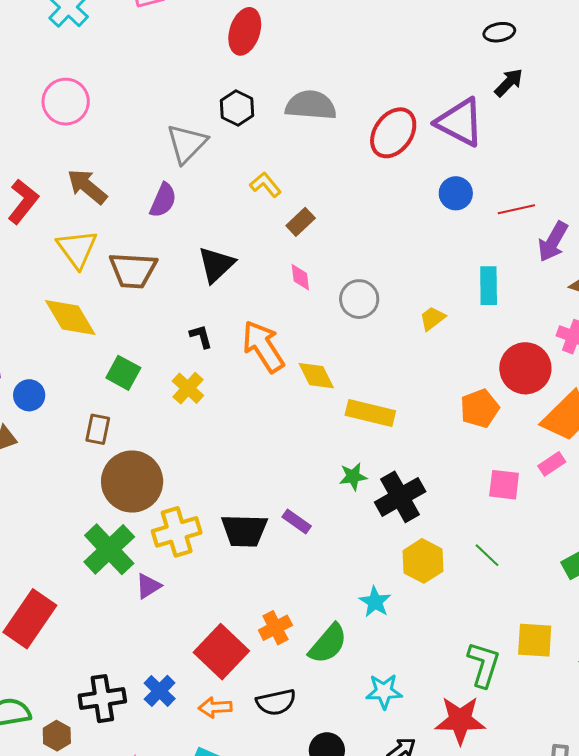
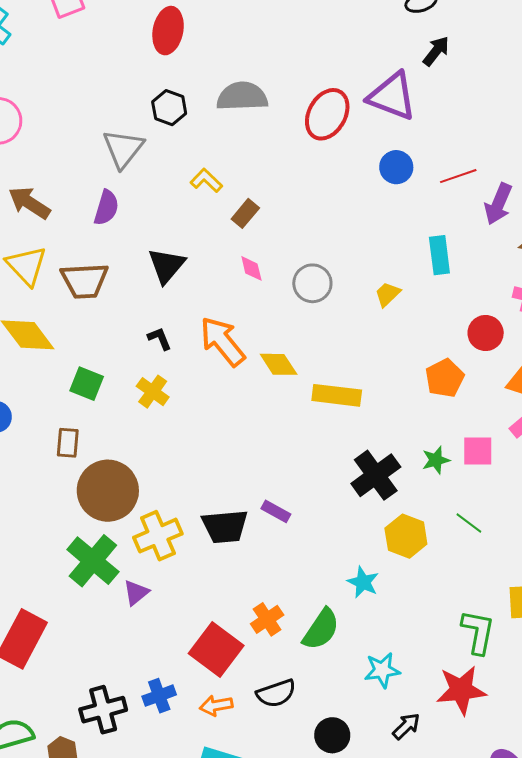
red circle: (525, 368) -> (486, 333), size x0.7
green star: (353, 476) -> (436, 460), moved
blue cross: (160, 691) -> (159, 696), turned 32

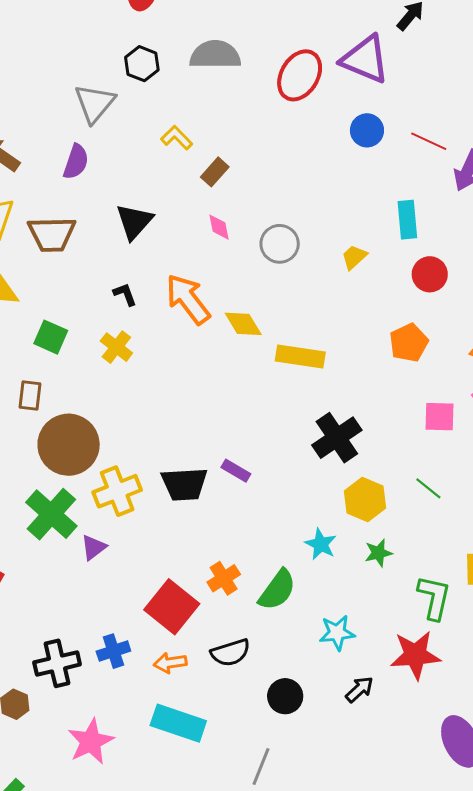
red line: (458, 176) -> (429, 141), turned 42
red circle: (486, 333) -> (430, 274), moved
green star: (436, 460) -> (378, 553), moved

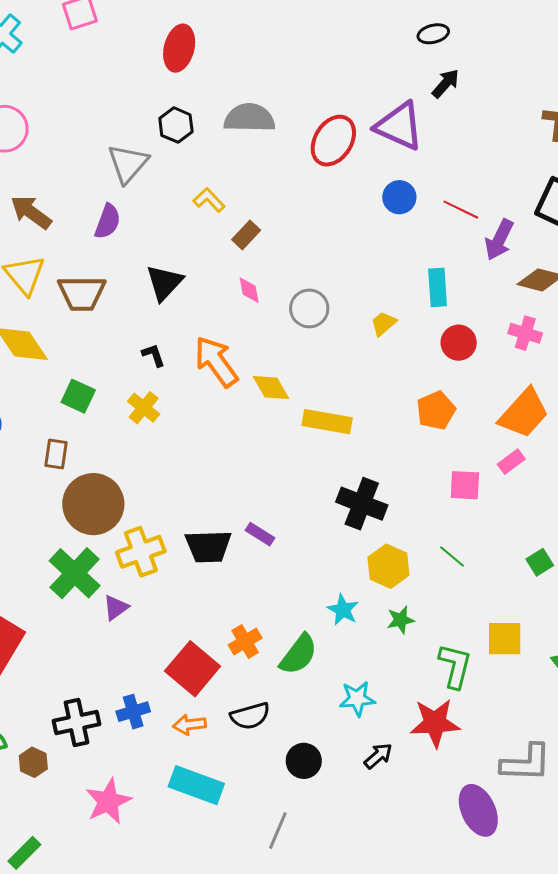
black cross: (337, 438) -> (362, 504), turned -36

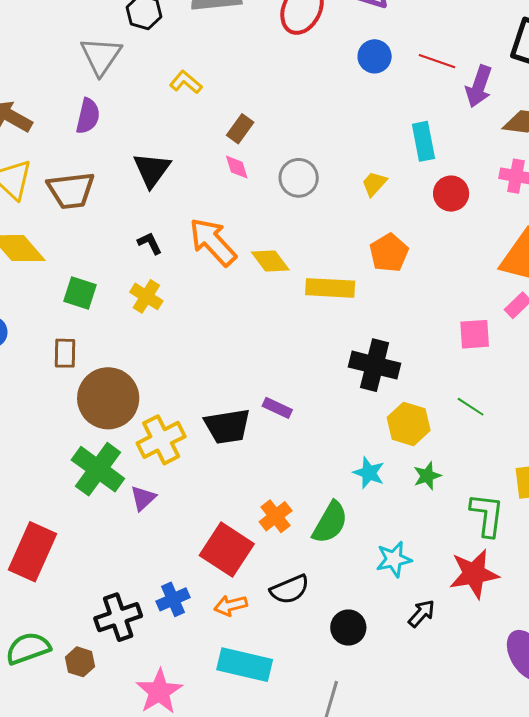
brown rectangle: (246, 235) -> (240, 129), moved
orange pentagon: (436, 410) -> (389, 253), moved

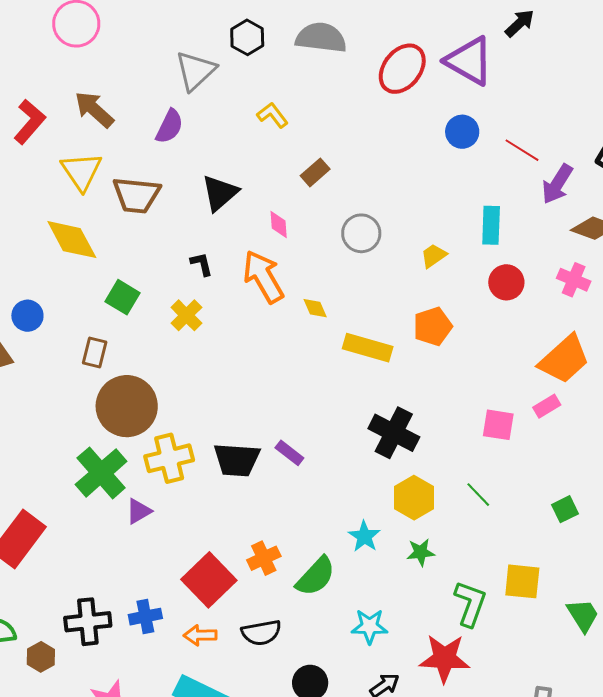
pink diamond: (237, 167) -> (279, 224), moved
yellow diamond: (270, 261) -> (315, 308), size x0.7

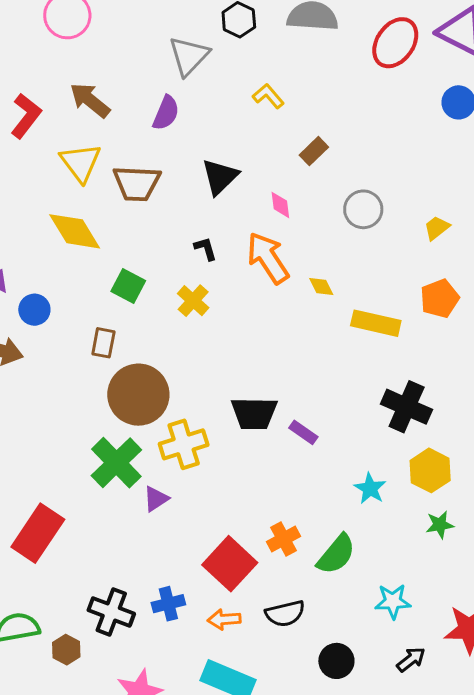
black trapezoid: (237, 460) -> (254, 413), moved
cyan star: (364, 536) -> (370, 488), moved
black cross: (88, 622) -> (111, 612), turned 30

